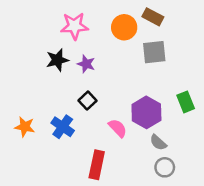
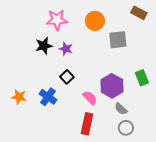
brown rectangle: (153, 17) -> (139, 13), moved
red rectangle: (97, 165) -> (87, 124), moved

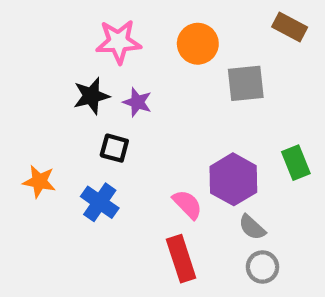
black square: (67, 77) -> (114, 148), moved, turned -32
orange star: (19, 97) -> (39, 181), moved
red rectangle: (87, 124) -> (181, 259), turned -30

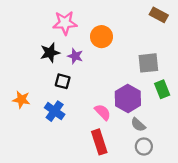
orange circle: (198, 44) -> (101, 37), moved
gray square: (246, 83) -> (148, 63), moved

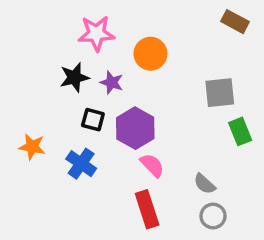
purple hexagon: (128, 98) -> (135, 128), moved

